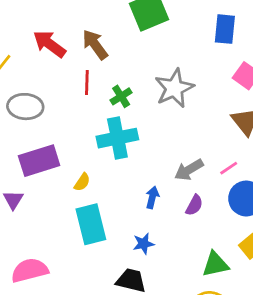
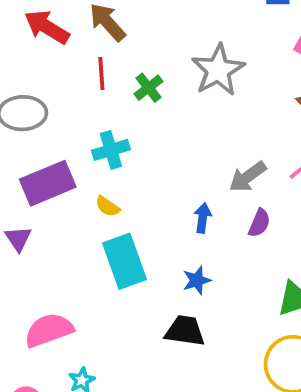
cyan cross: (117, 138) -> (111, 150), moved, size x0.7
yellow semicircle: (82, 182) -> (108, 206), turned 96

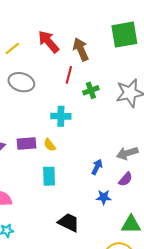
purple rectangle: (48, 183) -> (27, 144), moved, size x0.7
cyan rectangle: (124, 261) -> (49, 176), size x0.7
blue star: (197, 280) -> (104, 197), moved

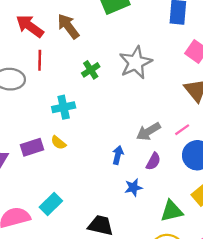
red line: (69, 75) -> (40, 60), moved
cyan rectangle: (49, 176) -> (51, 204), moved, turned 60

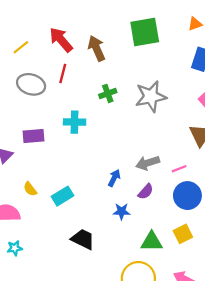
yellow semicircle: (58, 143) -> (30, 189), moved
purple rectangle: (32, 147) -> (33, 136), moved
cyan rectangle: (51, 204) -> (62, 196), moved

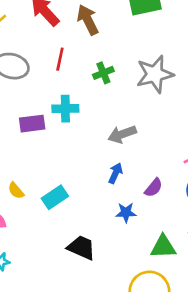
red line: (63, 73) -> (60, 59), moved
purple rectangle: (33, 136) -> (32, 124), moved
gray arrow: (148, 163) -> (122, 134), moved

